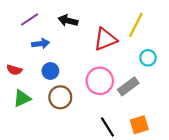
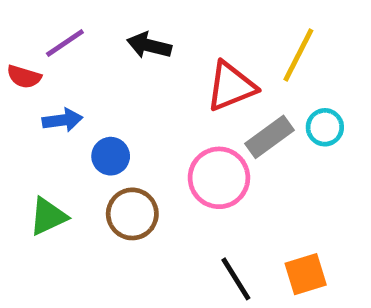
blue arrow: (41, 44) -> (62, 120), moved
red semicircle: (14, 70) -> (24, 77), moved
gray rectangle: (128, 86) -> (270, 137), moved

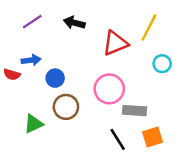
red semicircle: (24, 77) -> (12, 74), moved
gray rectangle: (270, 137) -> (134, 111), moved, turned 40
green triangle: (48, 216) -> (33, 124), moved

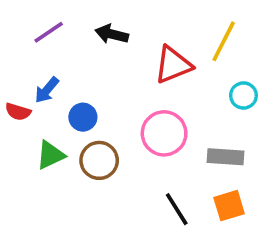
blue arrow: (31, 60) -> (47, 90), turned 138
gray rectangle: (134, 111) -> (225, 157), moved
green triangle: (33, 124) -> (50, 155), moved

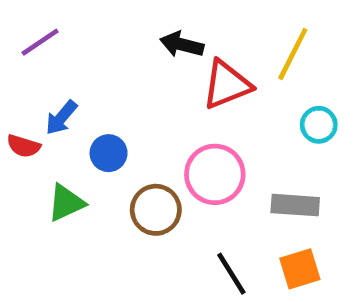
purple line: (49, 32) -> (40, 42), moved
black arrow: (112, 34) -> (182, 44), moved
brown circle: (99, 160) -> (156, 210), moved

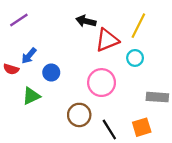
cyan circle: (319, 125) -> (135, 58), moved
gray rectangle: (295, 205) -> (157, 97), moved
brown circle: (156, 210) -> (79, 115), moved

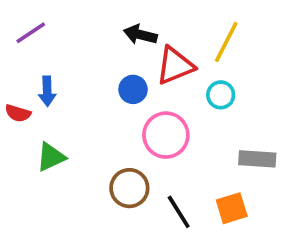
blue arrow: (29, 56) -> (47, 91), turned -42
blue circle: (51, 73) -> (133, 89), moved

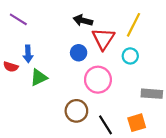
purple line: (31, 33) -> (18, 19), turned 66
red triangle: (175, 66) -> (103, 39), turned -35
green triangle: (51, 157) -> (39, 78), moved

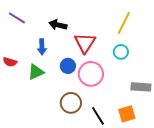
black arrow: (83, 20) -> (58, 25), moved
red triangle: (103, 39) -> (85, 43), moved
blue circle: (79, 53) -> (68, 66), moved
blue arrow: (28, 54) -> (42, 47), moved

